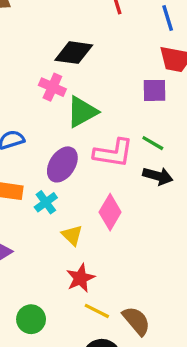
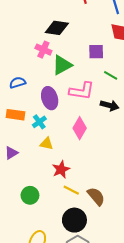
purple square: (154, 90) -> (96, 52), moved
green line: (153, 143) -> (111, 75), moved
purple ellipse: (62, 164) -> (50, 98), turned -50
yellow triangle: (72, 235) -> (47, 144), moved, turned -32

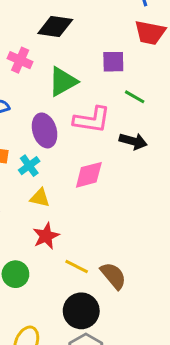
pink cross: (43, 50) -> (20, 60), moved
pink diamond: (80, 128) -> (89, 175), turned 45
red star: (61, 169) -> (46, 236), moved

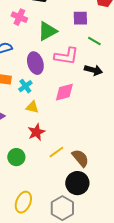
yellow line: (77, 267) -> (56, 152), turned -63
black circle: (81, 311) -> (77, 183), moved

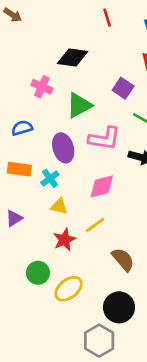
purple square: (80, 18) -> (123, 88), turned 35
yellow line: (56, 152) -> (95, 225), moved
brown semicircle: (80, 158) -> (123, 259), moved
yellow ellipse: (23, 202) -> (69, 289), moved, turned 30

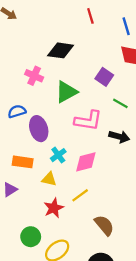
purple ellipse: (63, 148) -> (39, 129), moved
orange rectangle: (19, 169) -> (23, 162), moved
cyan cross: (50, 178) -> (58, 155), moved

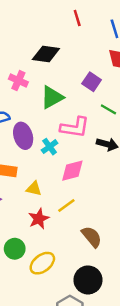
cyan cross: (58, 155) -> (50, 147), moved

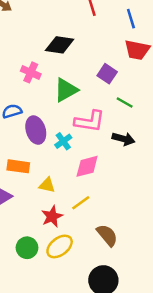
yellow ellipse: (42, 263) -> (60, 246), moved

